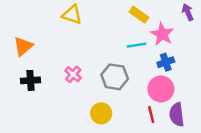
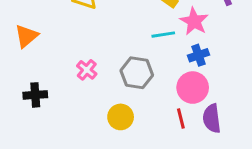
black cross: (30, 80) -> (35, 95), moved

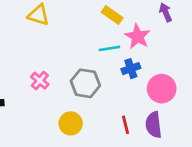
blue cross: (199, 55) -> (131, 69), moved
pink circle: (193, 88) -> (162, 89), moved

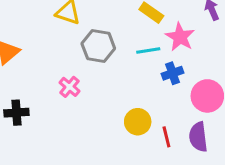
gray hexagon: (85, 83) -> (98, 46), moved
yellow circle: (71, 123) -> (138, 122), moved

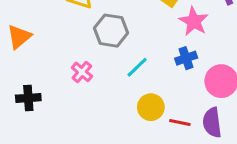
cyan line: (148, 51) -> (137, 67), moved, turned -35
red line: (166, 137) -> (180, 122), turned -65

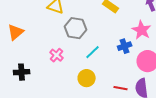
pink star: (194, 21) -> (142, 30), moved
yellow circle: (151, 107) -> (87, 78), moved

